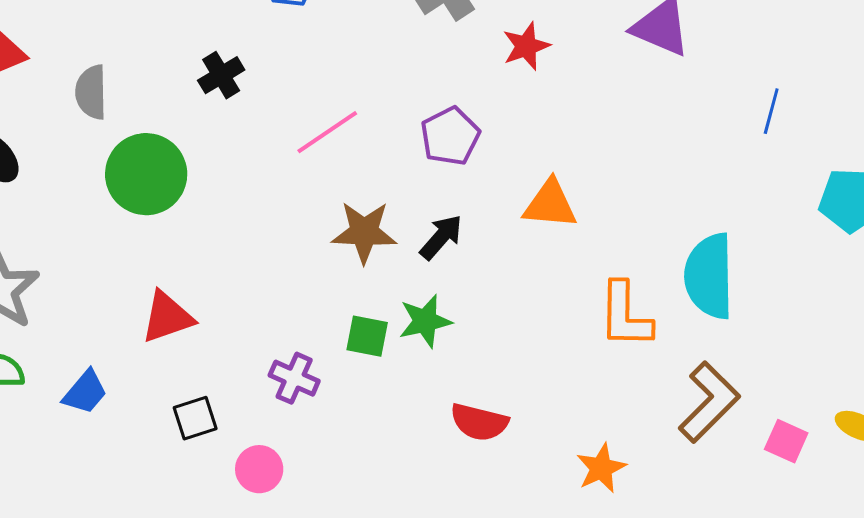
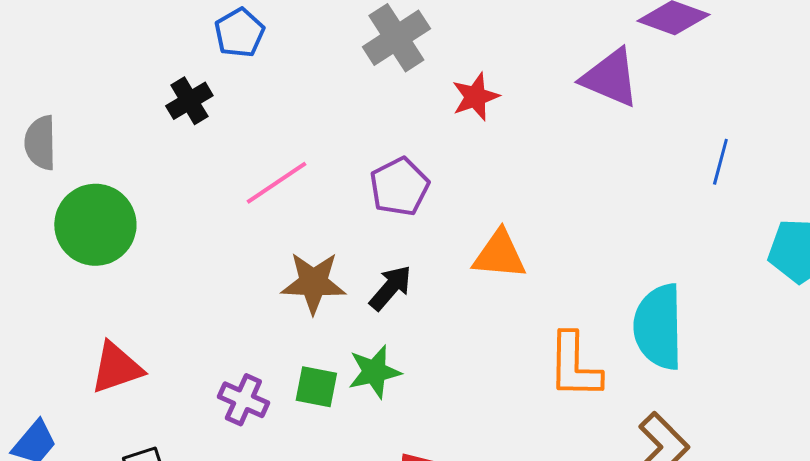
black cross: (221, 75) -> (189, 101), moved
purple cross: (294, 378) -> (243, 400), moved

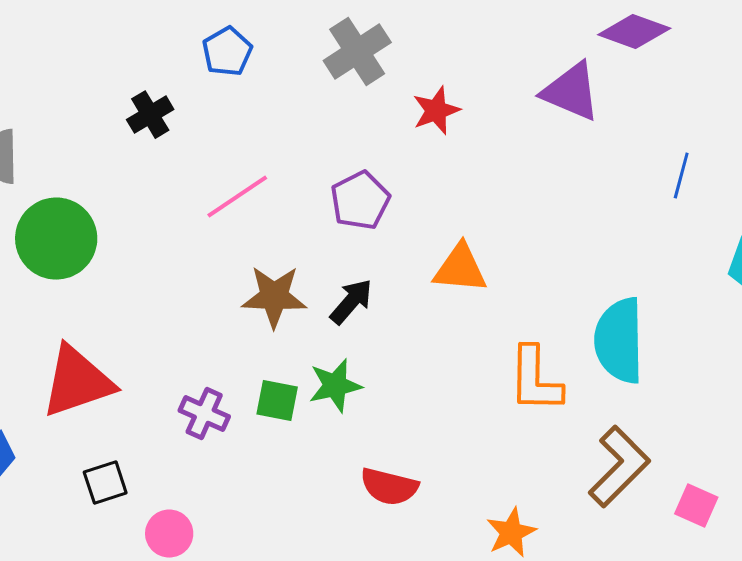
blue pentagon: (239, 33) -> (227, 52), moved
red triangle: (116, 368) -> (77, 382), size x1.4

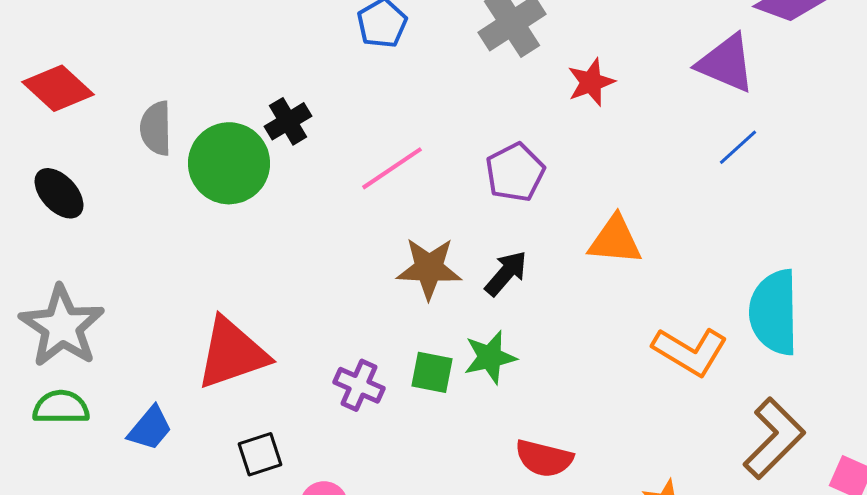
black cross: (150, 115) -> (288, 121), moved
blue line: (681, 176) -> (738, 147), moved, turned 33
green circle: (56, 239) -> (229, 163), moved
orange L-shape: (535, 380) -> (690, 351), turned -60

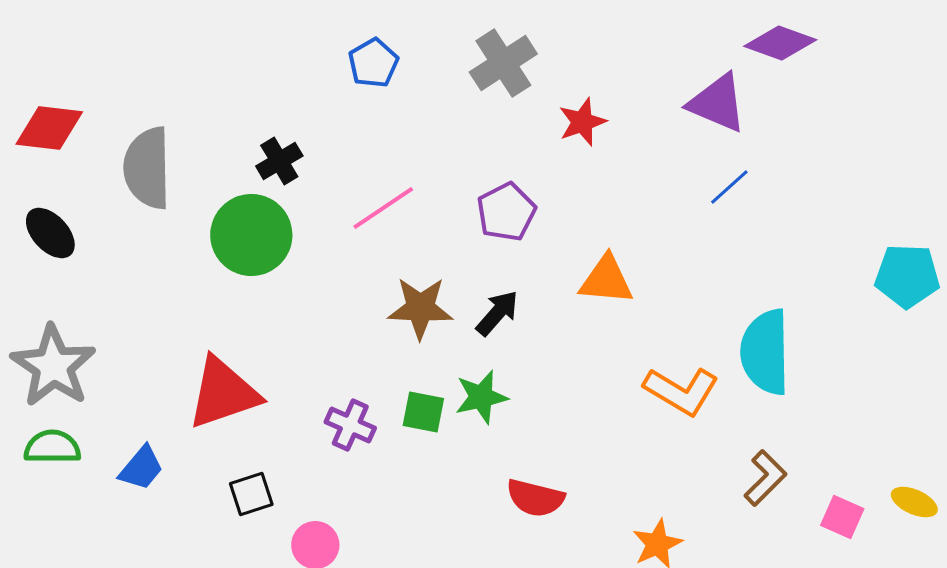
red diamond: (58, 88) -> (49, 128), turned -36
gray semicircle: (156, 128) -> (147, 168), size x1.5
green circle: (229, 163) -> (251, 235), moved
brown L-shape: (774, 438) -> (765, 478), size x0.7

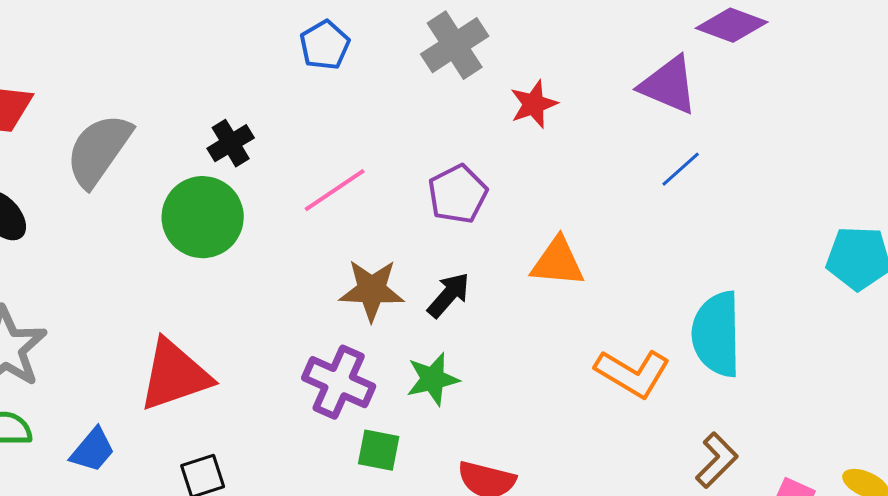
gray semicircle: (147, 168) -> (99, 150), turned 36
green square: (423, 412) -> (379, 450), moved
purple cross: (350, 425) -> (339, 382), moved, size x1.4

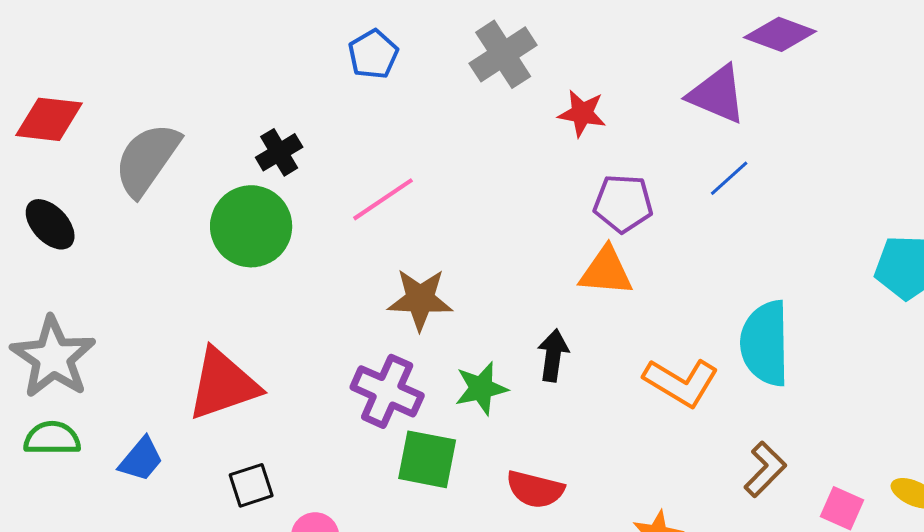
red star: (534, 104) -> (582, 113), turned 30
purple pentagon: (458, 194) -> (623, 203), moved, turned 30
black arrow: (449, 295) -> (553, 355), moved, turned -33
green square: (379, 450) -> (427, 459), size x1.4

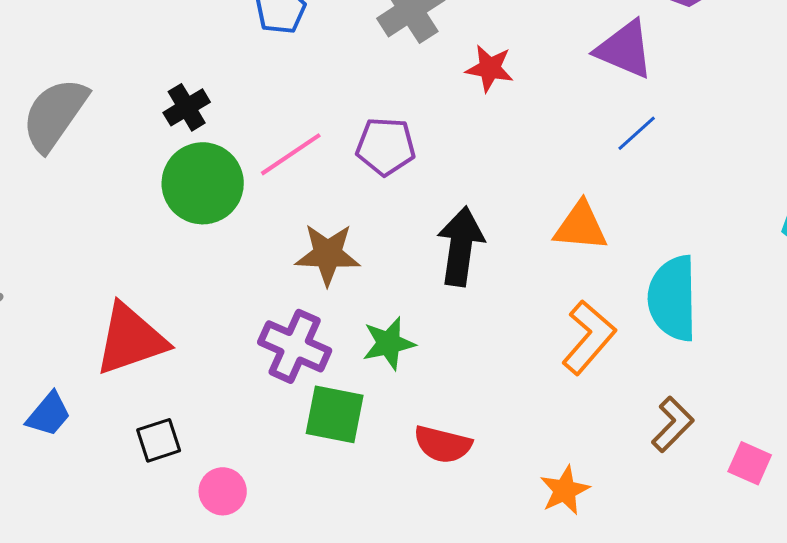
purple pentagon: (623, 203) -> (386, 146), moved
green circle: (251, 226) -> (203, 183), moved
orange triangle: (606, 271) -> (581, 226), moved
black arrow: (553, 355) -> (461, 246), moved, size x1.5
orange L-shape: (681, 382) -> (589, 337), turned -80

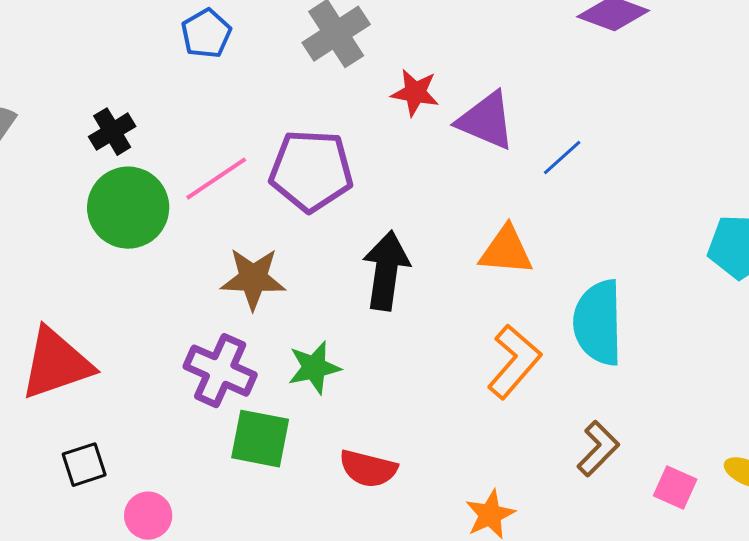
purple triangle: (625, 49) -> (486, 121), moved
purple pentagon: (386, 146) -> (311, 171), size x1.4

